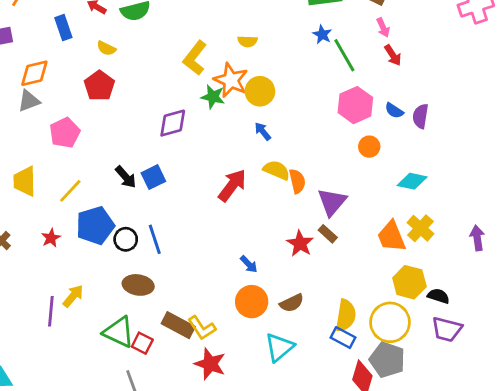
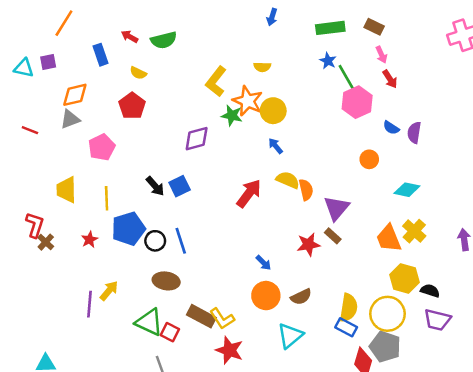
pink hexagon: (355, 105) -> (357, 102), moved
yellow line: (70, 191) -> (107, 198), turned -45
red star: (300, 243) -> (308, 244), turned 30

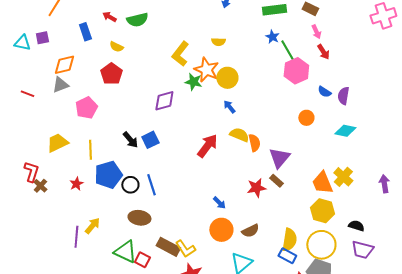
yellow trapezoid: (66, 190) -> (57, 143), turned 65
cyan diamond: (407, 190) -> (345, 131), moved
yellow hexagon: (405, 279) -> (322, 211), moved

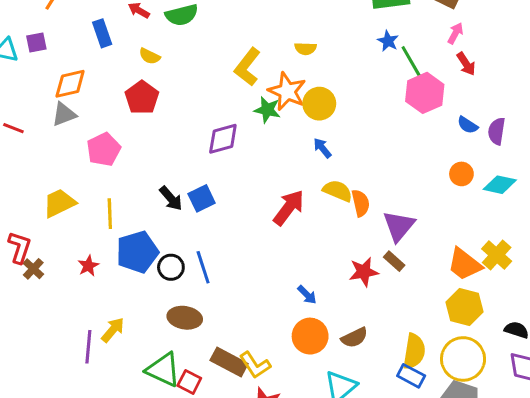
pink arrow: (316, 32) -> (455, 33), turned -128
orange circle: (306, 118) -> (461, 174), moved
orange trapezoid: (322, 183) -> (465, 264), turned -30

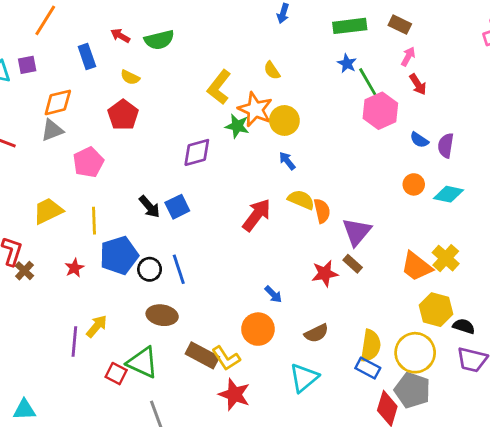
yellow semicircle: (306, 49) -> (272, 70), turned 54
yellow hexagon: (465, 307) -> (436, 310), moved
orange circle: (310, 336) -> (258, 329), moved
red square: (189, 382) -> (116, 374), moved

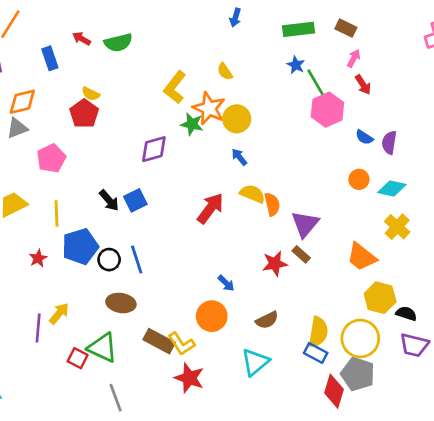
yellow semicircle: (130, 77) -> (91, 94), moved
yellow cross: (446, 258) -> (397, 227), moved

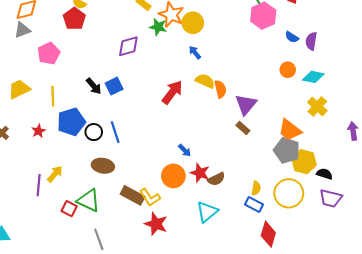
red star: (275, 264) -> (200, 173), moved, turned 30
yellow semicircle: (318, 332) -> (256, 188), size x0.6
gray pentagon: (358, 374) -> (287, 150), moved

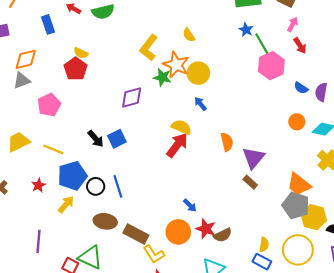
yellow semicircle: (205, 81) -> (181, 127), moved
yellow line: (53, 96) -> (53, 149), turned -66
yellow arrow: (55, 174) -> (66, 204), moved
brown rectangle: (133, 195) -> (136, 234), moved

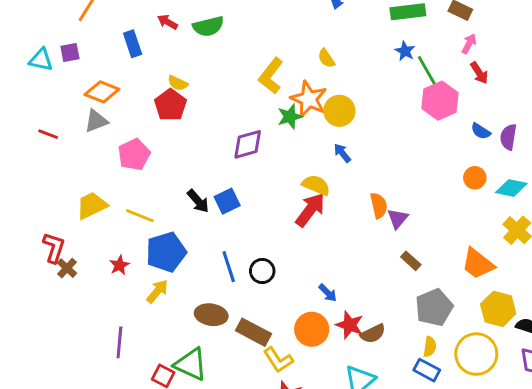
orange diamond: (26, 59) -> (102, 92), turned 35
green star: (162, 77) -> (290, 117), turned -30
purple triangle: (253, 158) -> (398, 219), moved, size x0.7
black circle: (96, 186) -> (262, 271), moved
gray pentagon: (296, 205) -> (434, 307), moved, turned 30

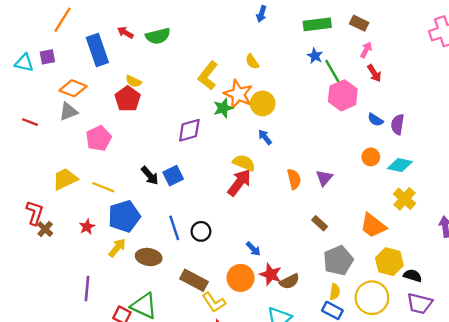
blue rectangle: (133, 44) -> (97, 50), size x1.5
purple triangle: (398, 219) -> (324, 178), moved
brown ellipse: (211, 315) -> (149, 257), moved

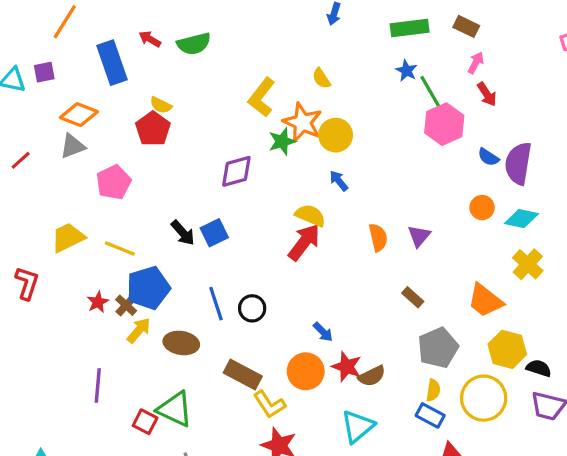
red line: (30, 122) -> (21, 160), turned -63
purple semicircle: (398, 124) -> (518, 163), size x1.5
brown cross: (45, 229) -> (126, 305), moved

